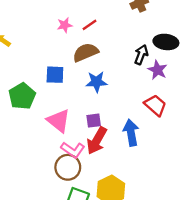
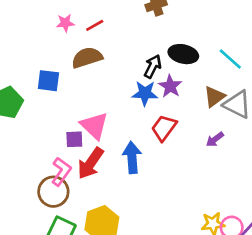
blue star: (96, 82) -> (145, 93), moved
red trapezoid: (155, 105) -> (164, 128), turned -100
pink triangle: (59, 121) -> (94, 126), moved
purple square: (94, 121) -> (74, 139), moved
pink L-shape: (73, 150) -> (61, 172), turned -95

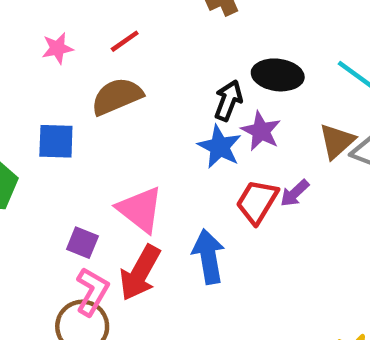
pink star: (65, 23) -> (57, 48), moved
blue star: (145, 93) -> (220, 147), turned 30
purple square: (74, 139) -> (82, 243), moved, turned 30
purple arrow: (215, 139) -> (295, 193), moved

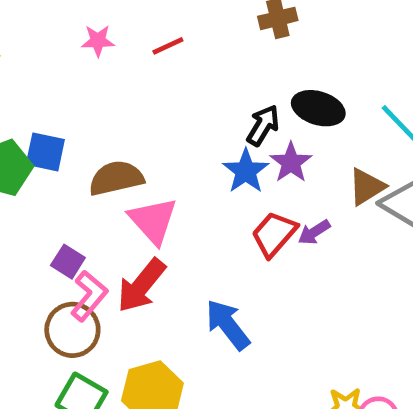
brown semicircle: (117, 96) -> (116, 178), moved
blue square: (56, 141) -> (45, 152), moved
purple square: (82, 243) -> (68, 262), moved
blue arrow: (208, 257) -> (228, 325), moved, turned -38

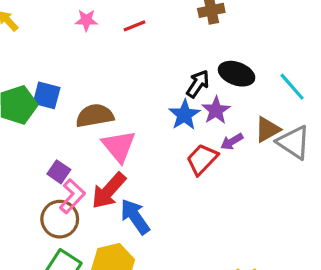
purple arrow: (314, 232) -> (232, 142), moved
blue arrow: (228, 325) -> (135, 217), moved

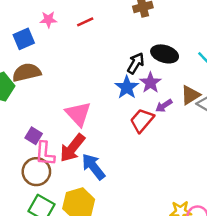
blue square: (47, 95) -> (24, 39), moved, turned -35
brown semicircle: (95, 116) -> (27, 72), moved
pink L-shape: (72, 196) -> (45, 154), turned 145

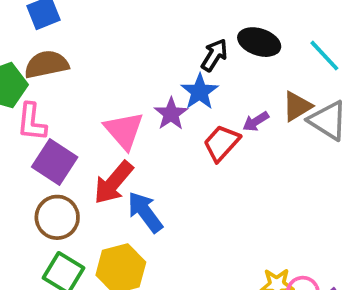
purple star: (150, 83) -> (171, 114), moved
purple square: (34, 136) -> (55, 162), size x1.6
pink L-shape: (45, 154) -> (32, 122), moved

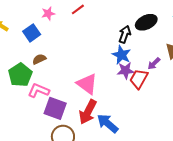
black ellipse: (259, 42) -> (146, 22), turned -30
brown semicircle: (46, 64) -> (39, 59), size x0.6
purple star: (171, 114) -> (126, 71), moved, turned -30
pink L-shape: (32, 122) -> (39, 91), turned 120

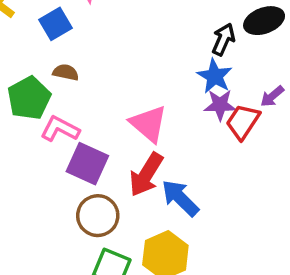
brown semicircle: (39, 59) -> (66, 72), turned 32

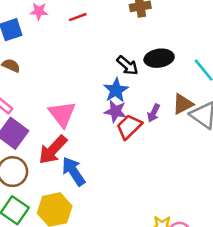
black arrow: (223, 39) -> (128, 65), turned 95
purple arrow: (272, 96) -> (154, 113), turned -36

